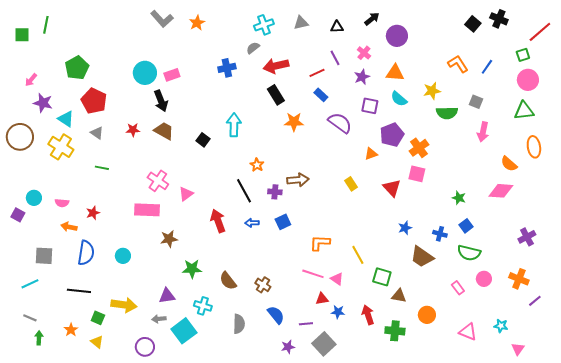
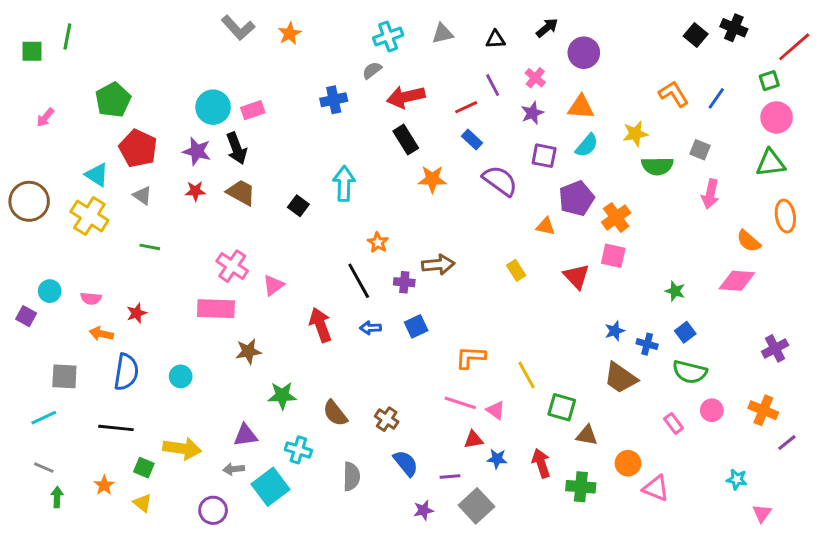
cyan semicircle: (399, 99) -> (587, 145), turned -90
purple star: (43, 103) -> (197, 151), moved
orange triangle: (371, 154) -> (546, 226), turned 32
blue star: (405, 228) -> (615, 331), moved
pink triangle: (468, 332) -> (656, 488), moved

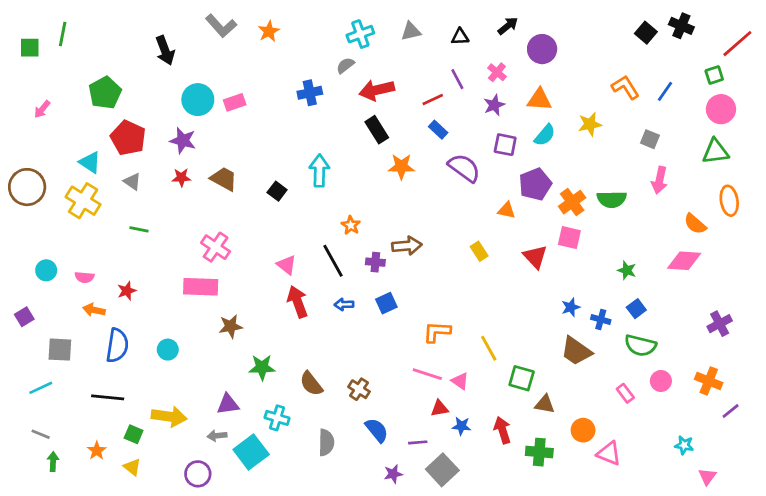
black arrow: (237, 148) -> (165, 50), moved
green semicircle: (657, 166) -> (612, 199), moved
pink triangle: (273, 285) -> (287, 265), moved, turned -45
purple square: (26, 316) -> (24, 317), moved, turned 30

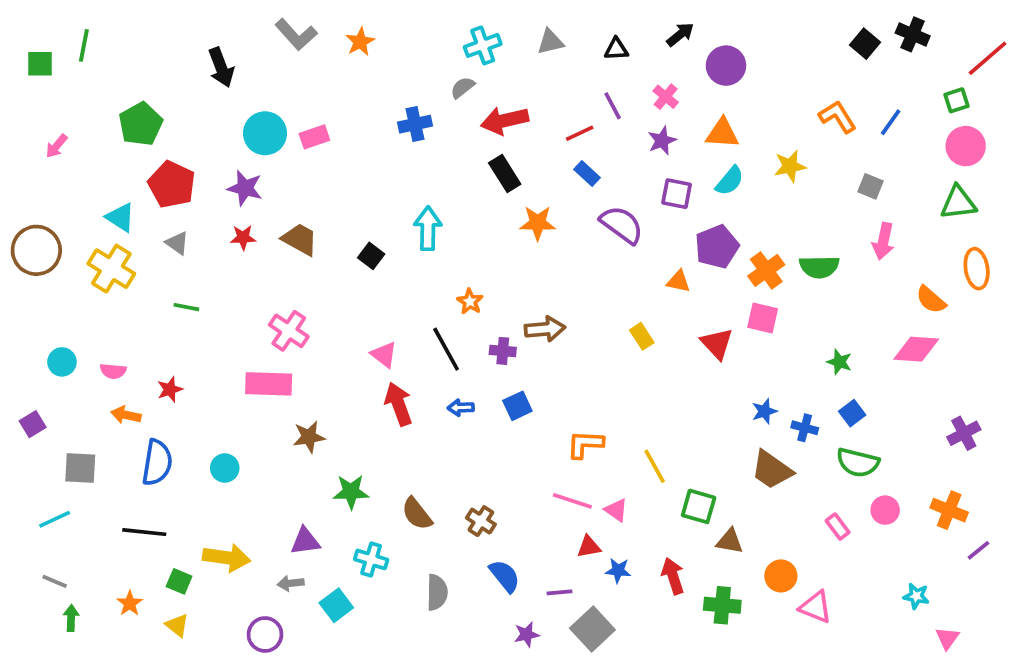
cyan square: (251, 452) -> (336, 605), size x0.7

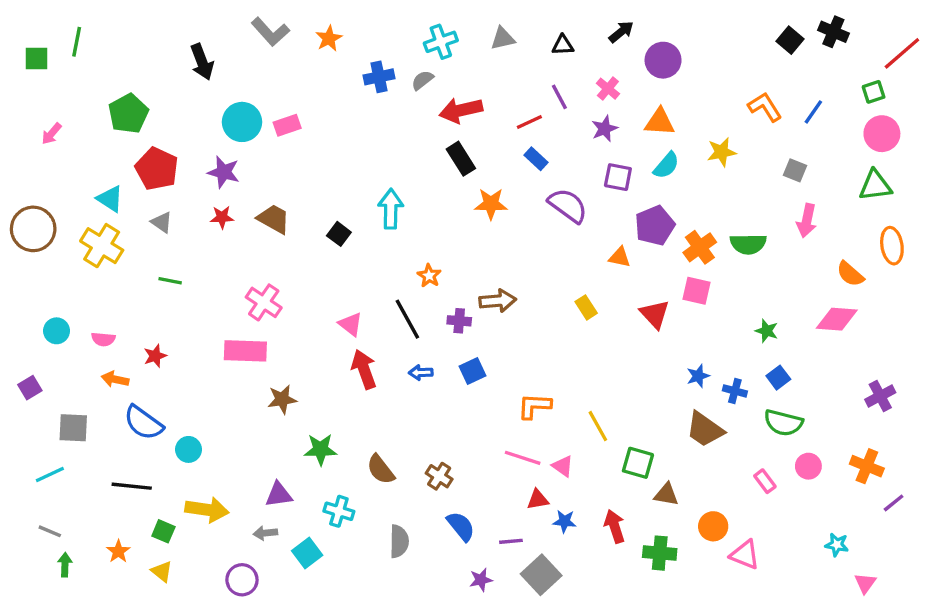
blue cross: (415, 124) -> (379, 77), moved
blue semicircle: (157, 463) -> (143, 423), turned 117
cyan circle: (225, 468) -> (189, 449), moved

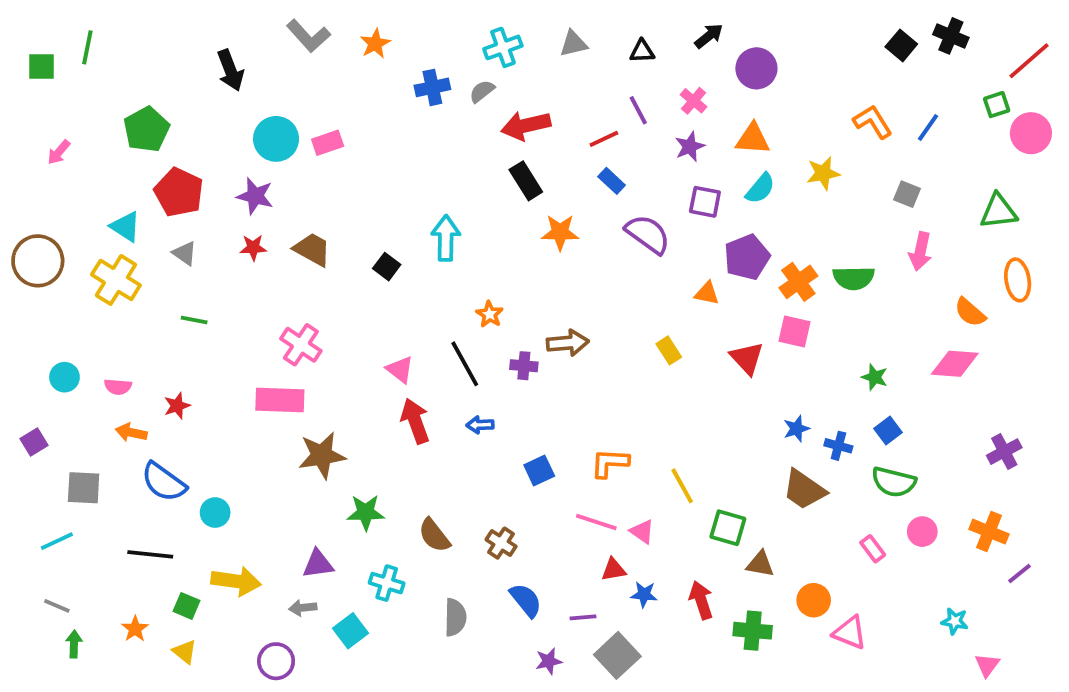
pink circle: (882, 134) -> (1031, 133), moved
blue square: (473, 371) -> (539, 471), moved
brown star: (282, 399) -> (322, 455), size x1.4

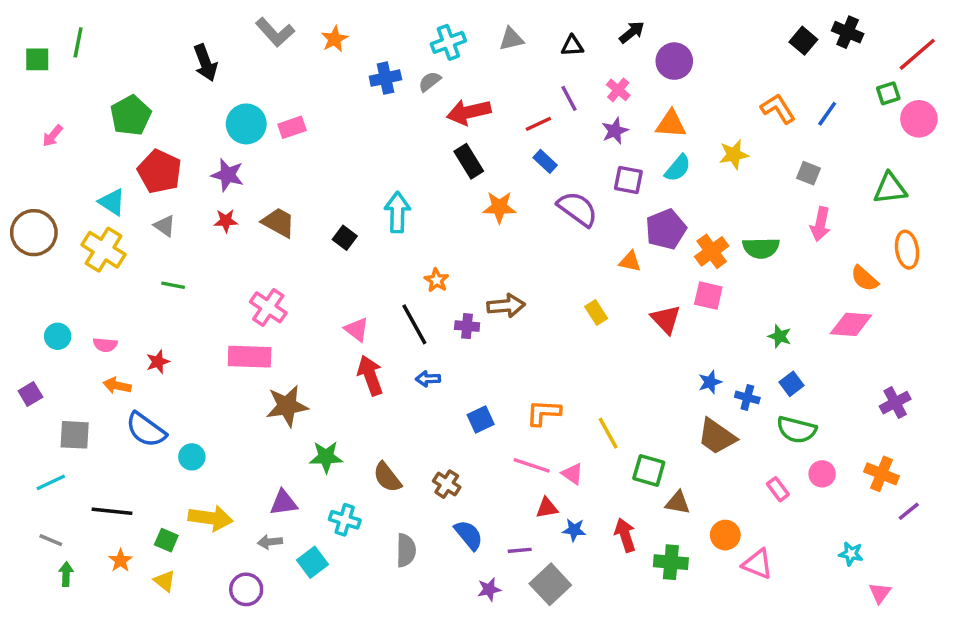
black line: (150, 554) -> (112, 511), moved

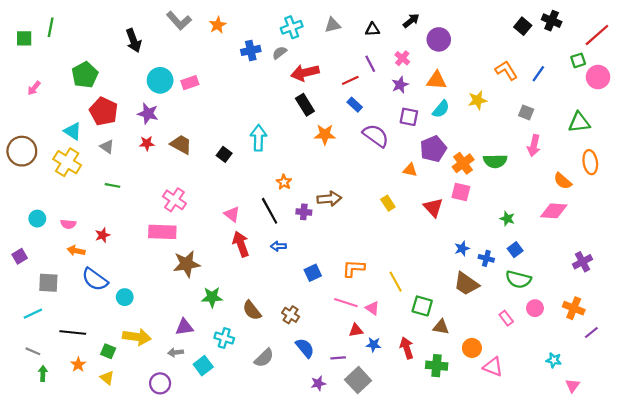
gray semicircle: (406, 550) -> (264, 358), turned 45

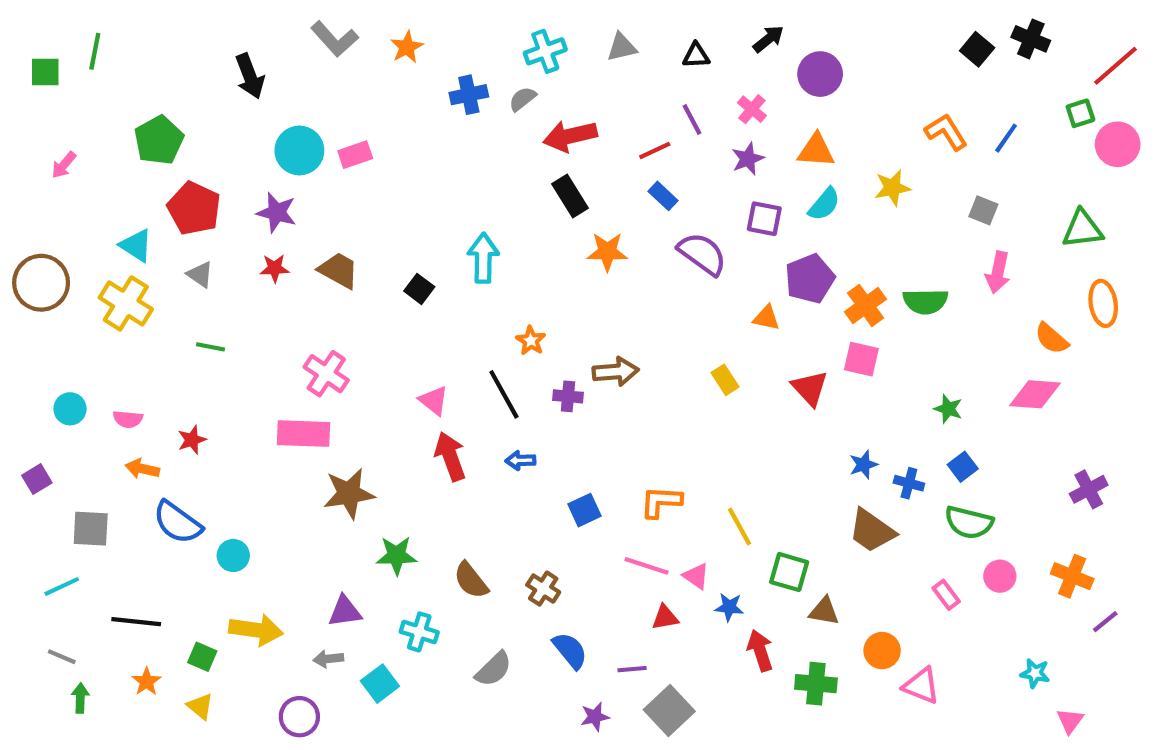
blue star: (374, 345) -> (729, 607), moved

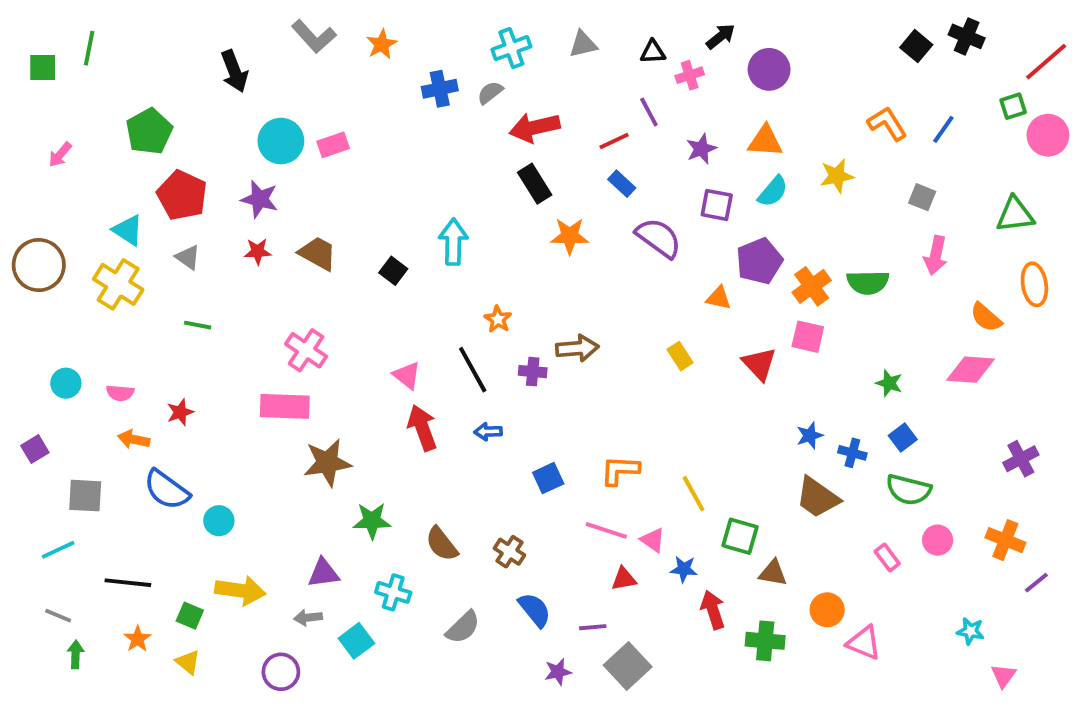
pink cross: (752, 109) -> (690, 75), moved, turned 32

